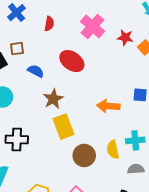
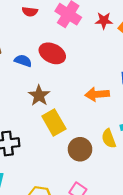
red semicircle: (49, 24) -> (30, 12), moved, turned 96
blue semicircle: (36, 71) -> (23, 61), moved

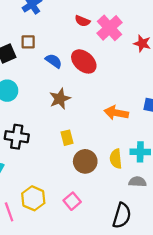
red semicircle: (30, 12) -> (82, 21), moved
yellow rectangle: (54, 123) -> (67, 138), moved, size x0.6

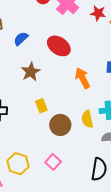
blue semicircle: (54, 61) -> (21, 39), turned -70
red ellipse: (84, 61) -> (59, 46), moved
orange arrow: (116, 113) -> (83, 78), turned 60

